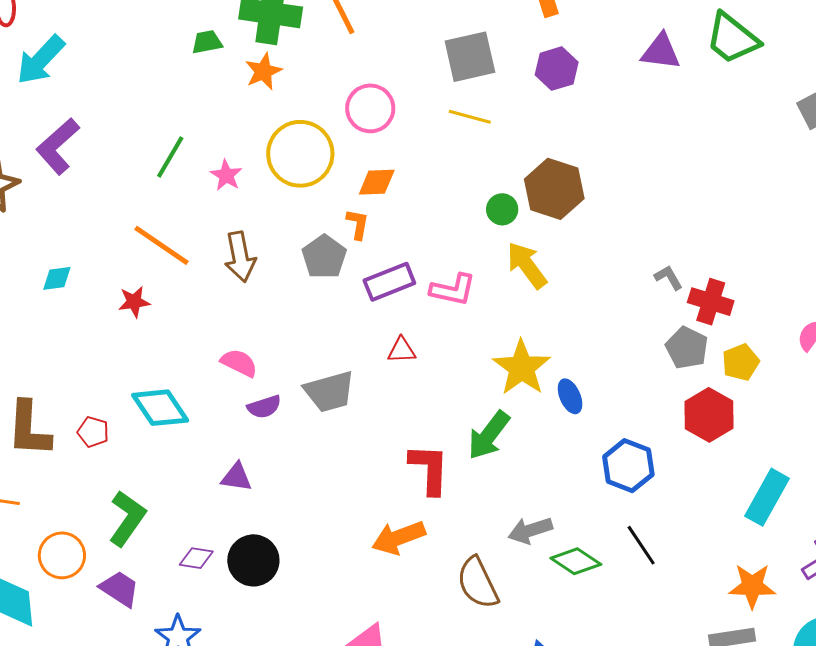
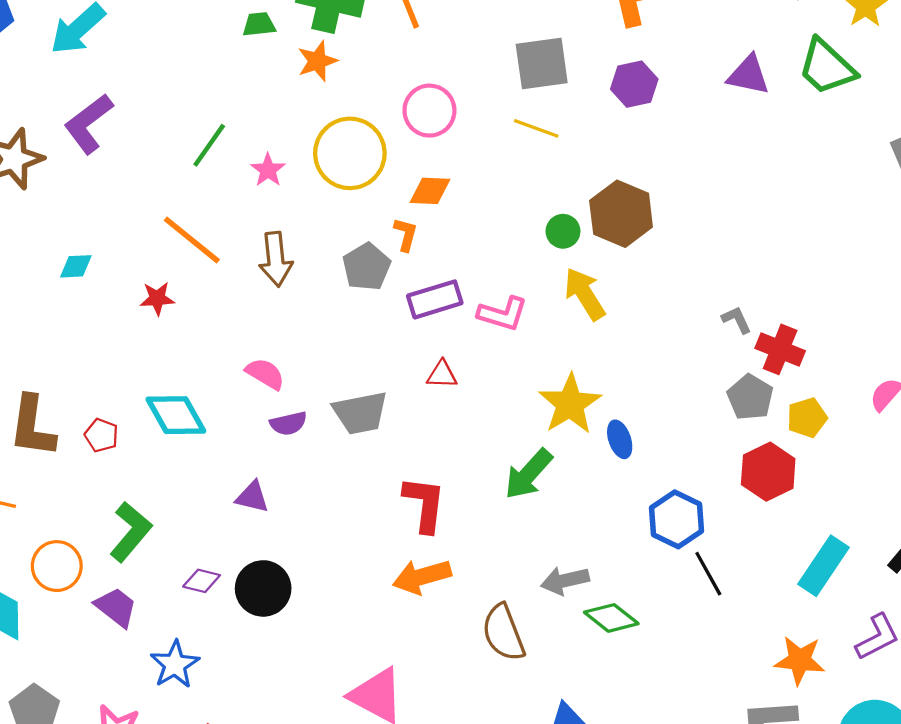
red L-shape: (429, 469) -> (424, 504), moved
black line: (641, 545) -> (708, 574), moved

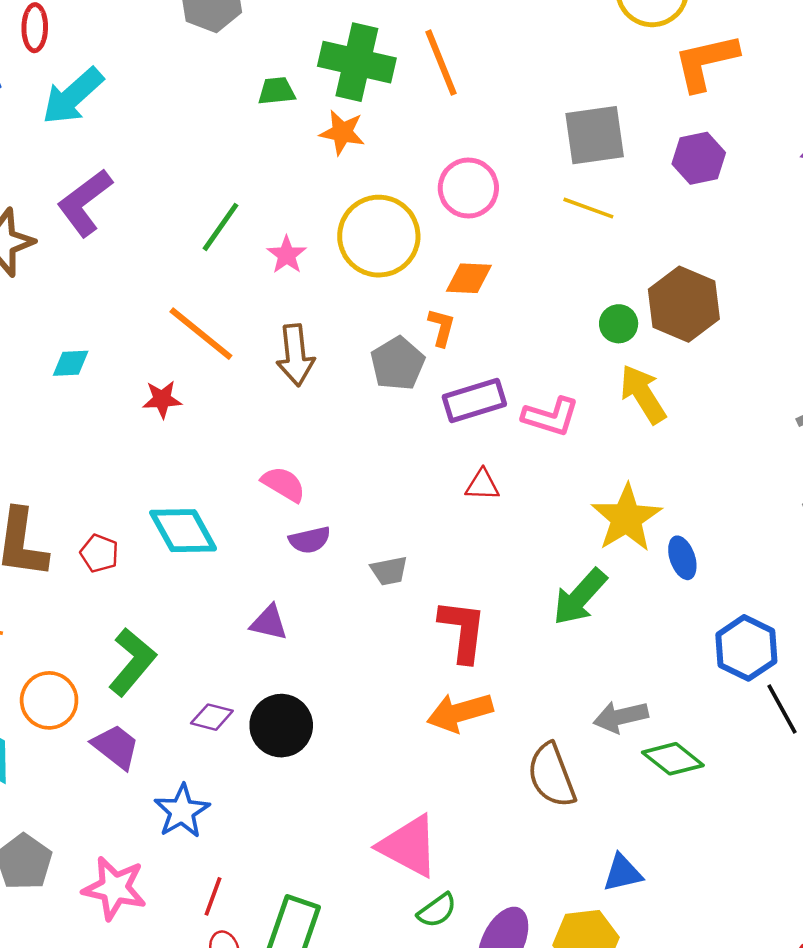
orange star: (317, 61) -> (342, 132), turned 30
gray trapezoid: (360, 413) -> (389, 571), moved, size x0.6

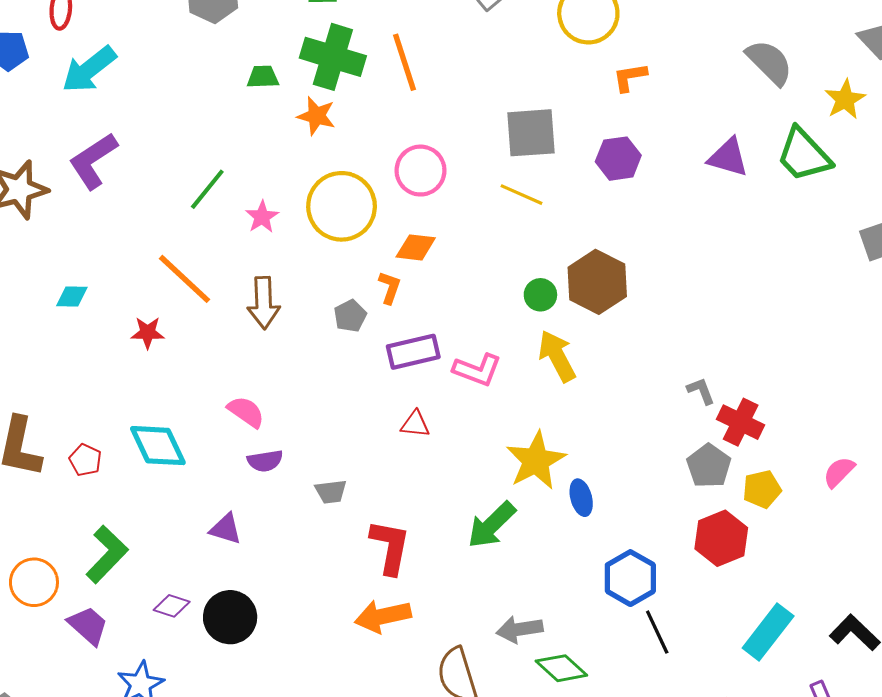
orange L-shape: (706, 62) -> (630, 77), size x0.6
gray pentagon: (398, 364) -> (350, 316), size x0.7

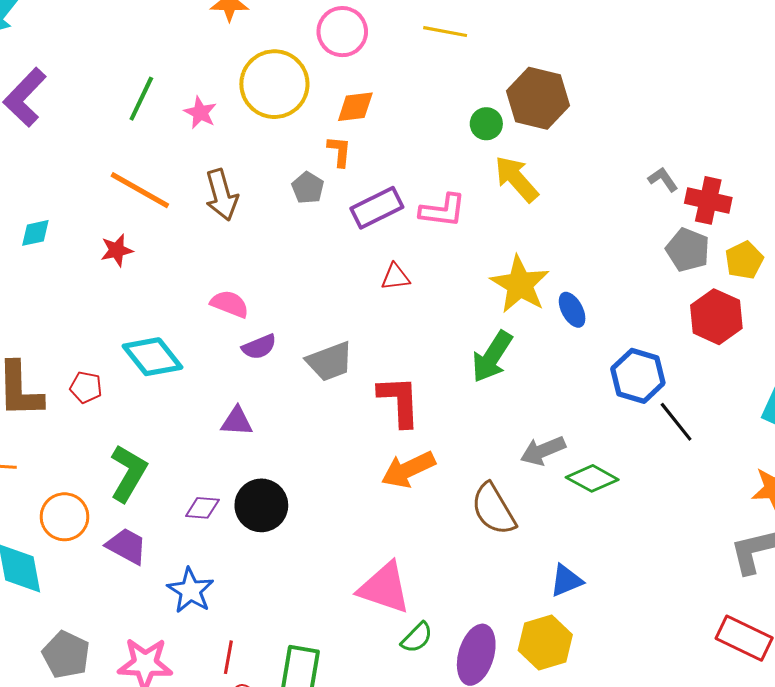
gray trapezoid: (331, 492) -> (330, 361), size x1.5

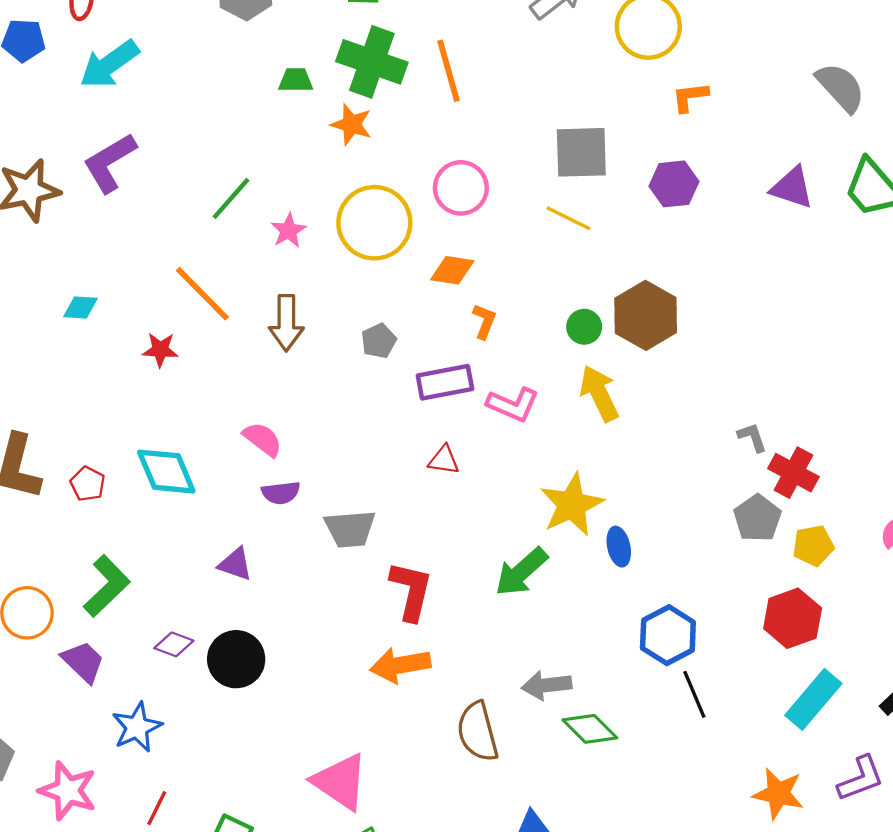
orange L-shape: (339, 151) -> (484, 321), moved
red hexagon: (716, 317) -> (793, 618), moved

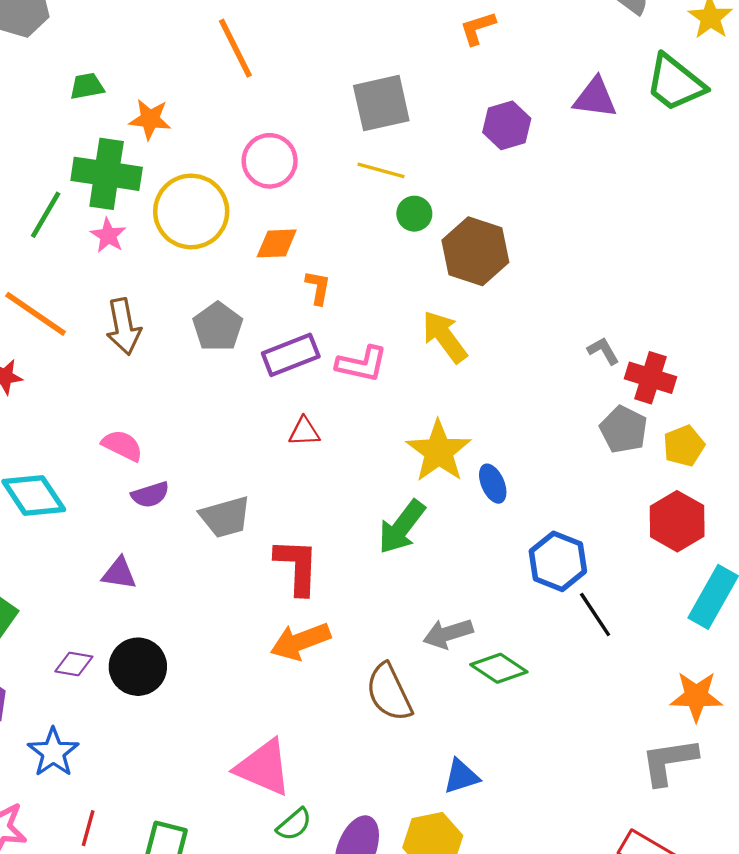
green cross: (372, 62) -> (107, 174), moved
purple hexagon: (674, 184) -> (507, 125), moved
green circle: (584, 327) -> (414, 214), moved
gray pentagon: (379, 341) -> (218, 327), size x1.4

